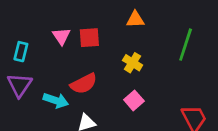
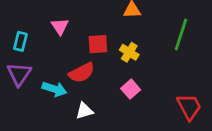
red square: (89, 38) -> (98, 44), moved

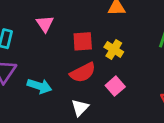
red semicircle: (82, 73) -> (83, 72), moved
white triangle: (84, 111) -> (80, 108), moved, turned -30

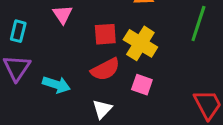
yellow cross: (114, 49) -> (140, 43), size x1.5
pink square: (115, 86) -> (142, 85), turned -30

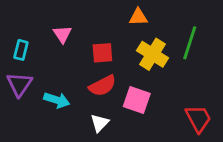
yellow cross: (140, 43) -> (153, 54), moved
pink square: (142, 85) -> (137, 100), size x1.4

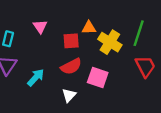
orange triangle: (138, 17) -> (89, 28), moved
cyan arrow: (57, 100) -> (36, 77), turned -66
red trapezoid: (198, 119) -> (145, 66), moved

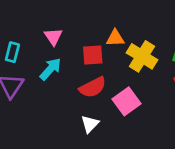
cyan arrow: (36, 77) -> (50, 69), moved
pink square: (98, 77) -> (126, 101), turned 35

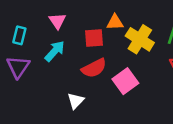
white triangle: (90, 124) -> (76, 101), moved

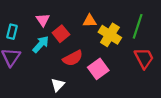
red square: (94, 38) -> (61, 34), moved, turned -35

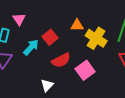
pink triangle: (43, 20) -> (19, 19), moved

